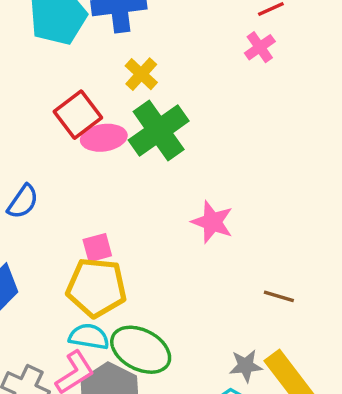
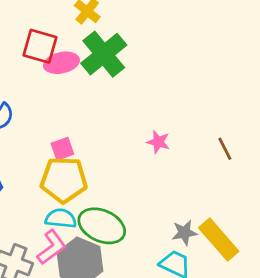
red square: (78, 115) -> (40, 46), turned -33
pink star: (212, 222) -> (158, 142), moved, size x0.7
brown line: (279, 296) -> (225, 149), moved, turned 50

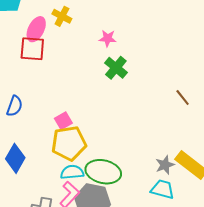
green cross: (104, 54) -> (116, 68), moved, size x0.7
pink ellipse: (61, 63) -> (36, 29), moved, turned -40
pink star: (158, 142) -> (108, 38), moved

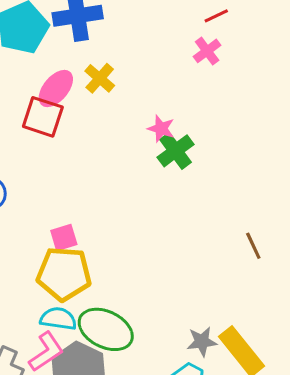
green cross: (116, 68) -> (176, 151), moved

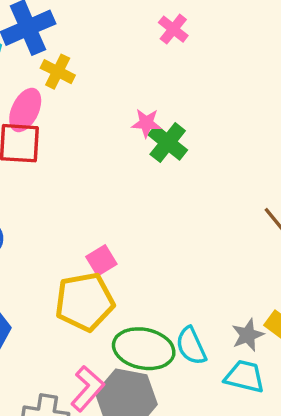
yellow cross: (100, 78) -> (58, 72), moved
pink square: (64, 238) -> (101, 260), moved
cyan semicircle: (58, 319) -> (191, 346), moved, turned -108

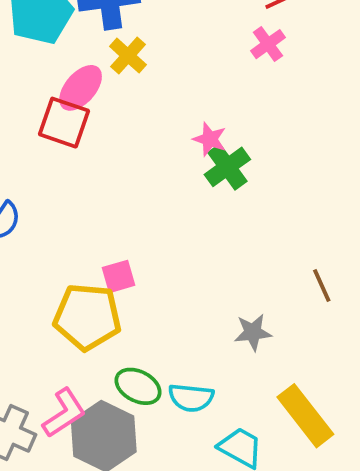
gray star: (248, 335) -> (253, 332), moved
cyan semicircle: (191, 346) -> (191, 398), turned -75
green ellipse: (144, 349) -> (138, 386), size x0.7

